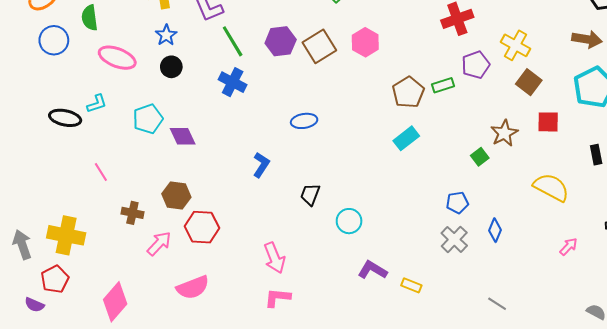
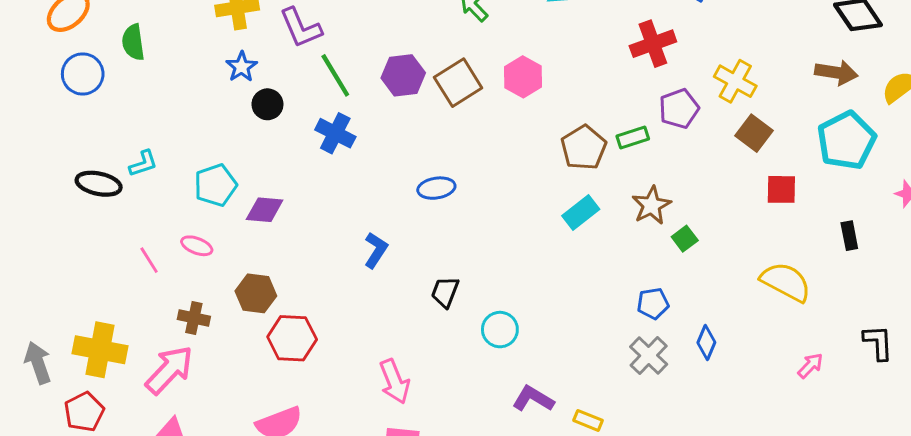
pink ellipse: (117, 58) -> (197, 246), moved, size x0.6
black circle: (171, 67) -> (267, 104), moved
brown star: (504, 133) -> (652, 205), moved
purple diamond: (183, 136) -> (265, 210), turned -60
pink arrow: (159, 243) -> (169, 370), moved, size x1.4

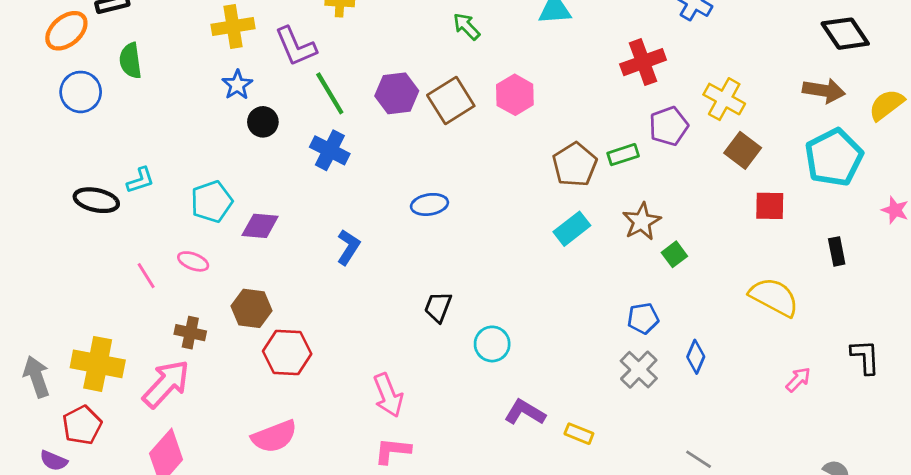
blue L-shape: (376, 250) -> (348, 247), moved

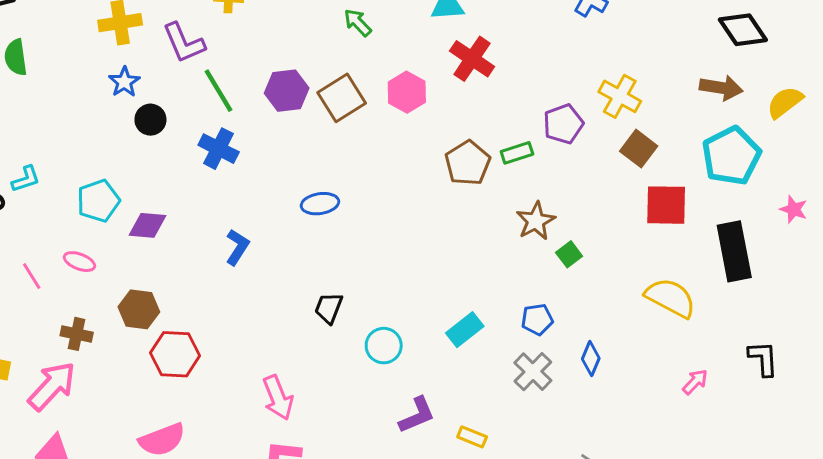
red cross: (643, 62) -> (472, 59), moved, turned -36
red square: (770, 206) -> (666, 205), size x1.4
cyan rectangle: (572, 229) -> (465, 330), moved
black rectangle: (837, 251) -> (734, 251), size x2.0
purple L-shape: (525, 412) -> (417, 415), turned 126

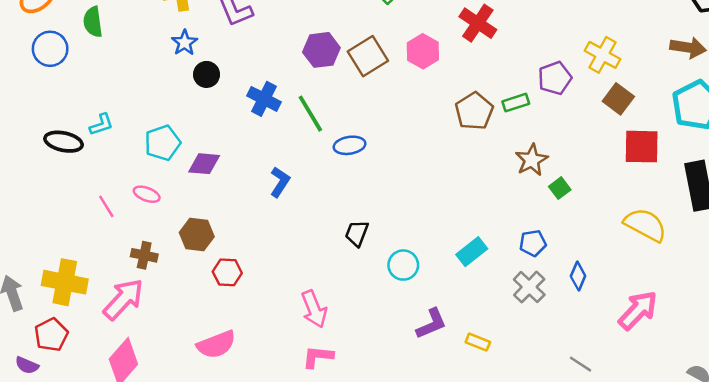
green line: (219, 91) -> (310, 114), moved
red hexagon: (175, 354) -> (227, 272), size x0.7
pink arrow: (695, 382) -> (638, 310), moved, size x1.8

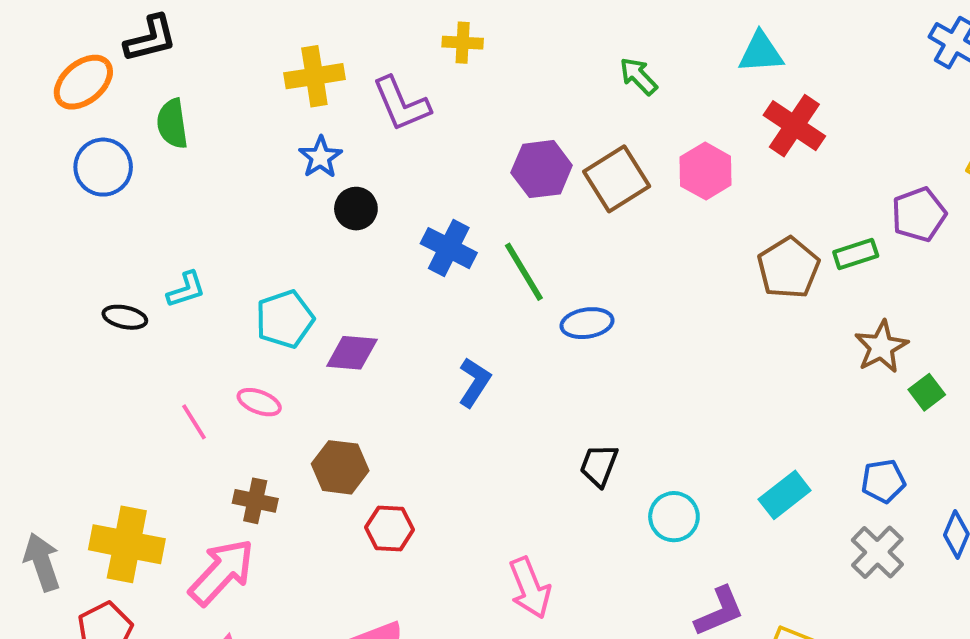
black ellipse: (64, 142) -> (125, 317), size x0.7

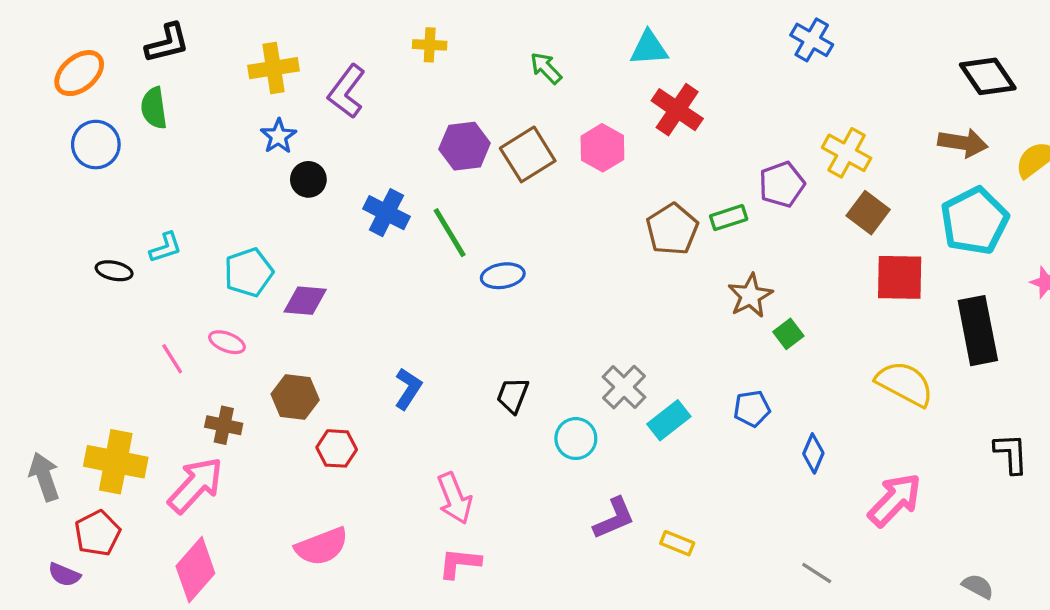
black L-shape: (151, 39) -> (167, 43), moved
yellow cross: (463, 43) -> (430, 45), moved
purple L-shape: (401, 104) -> (347, 91), turned 60
blue L-shape: (474, 382) -> (408, 389), moved
gray cross: (877, 552) -> (624, 387), moved

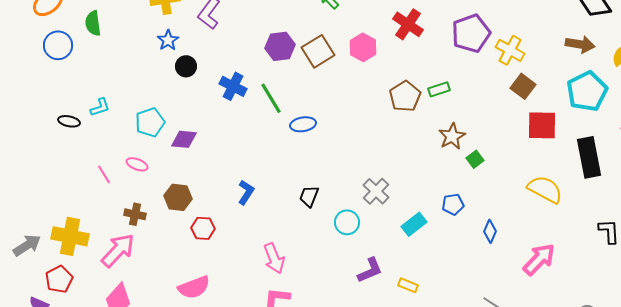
purple pentagon: (782, 184) -> (471, 33), moved, size x1.4
cyan rectangle: (669, 420) -> (414, 224), moved
gray arrow: (44, 477) -> (27, 245), turned 76

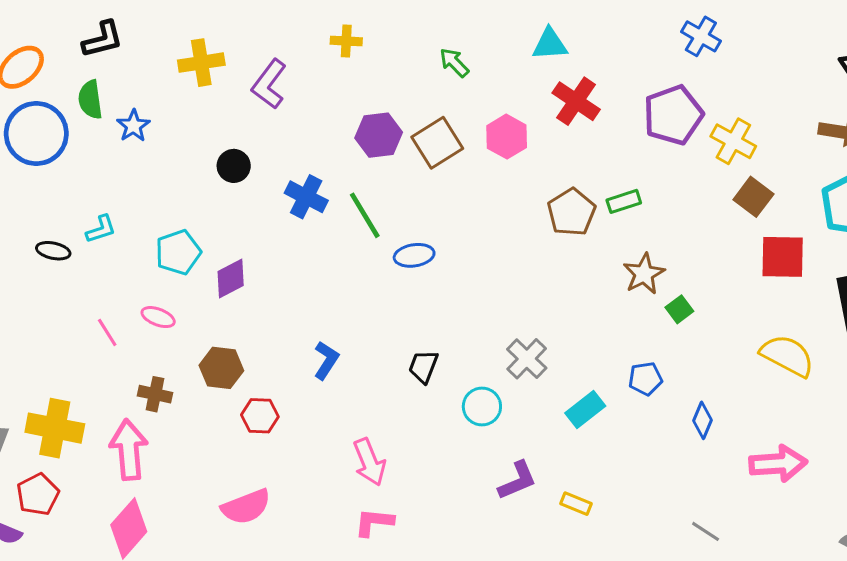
blue star: (168, 40) -> (133, 126), moved
blue circle: (58, 45) -> (36, 134), size x1.4
purple diamond: (184, 139) -> (231, 278), turned -32
pink arrow: (118, 250) -> (129, 450), turned -48
pink arrow: (539, 259) -> (778, 464), turned 42

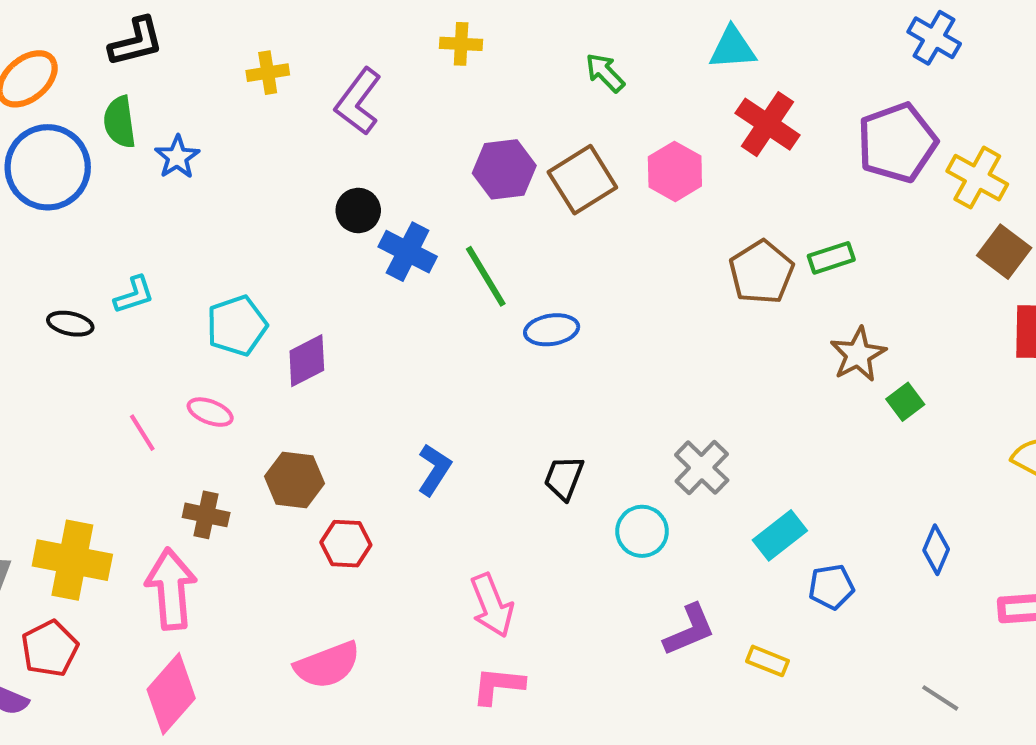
yellow cross: (201, 63) -> (268, 73), size x0.7
black circle: (234, 166) -> (358, 210), moved
blue pentagon: (645, 379) -> (831, 587), moved

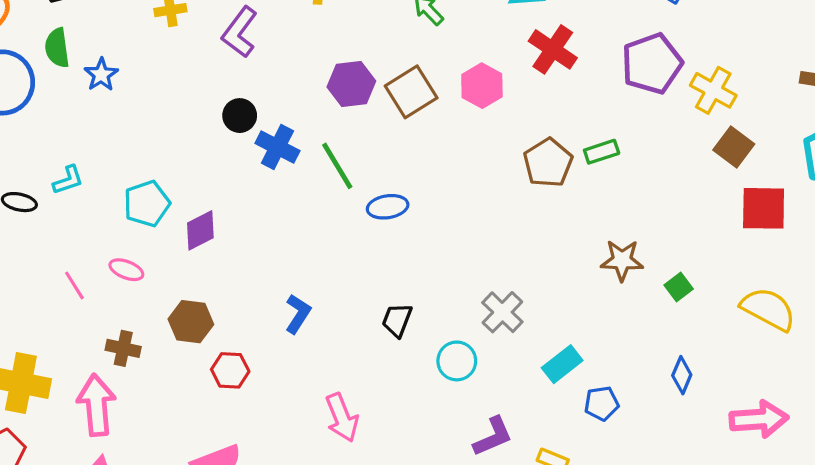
brown star: (858, 354) -> (622, 260), moved, turned 30
green square: (905, 402) -> (679, 287), moved

